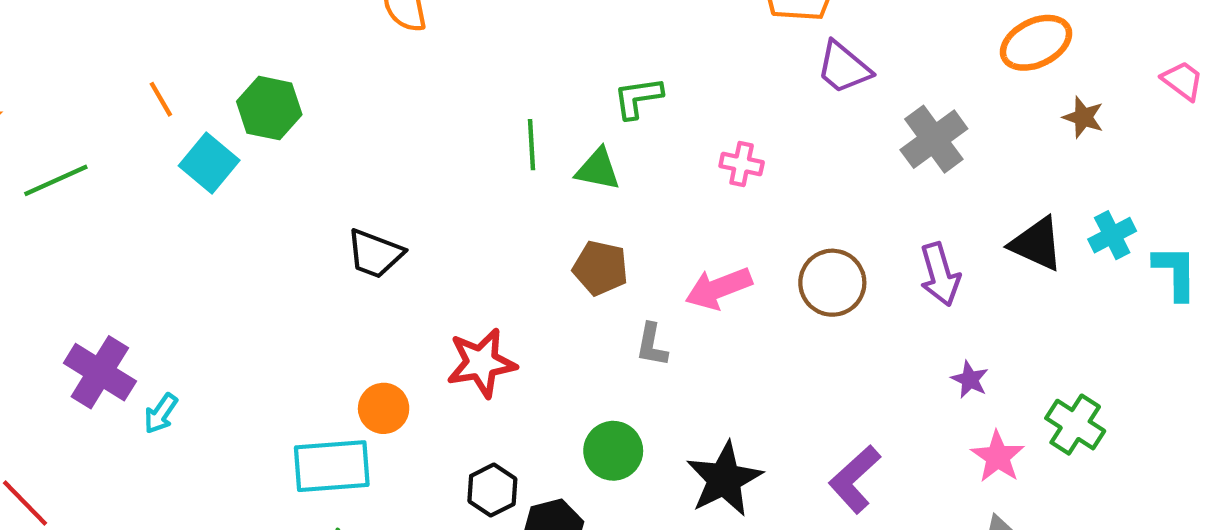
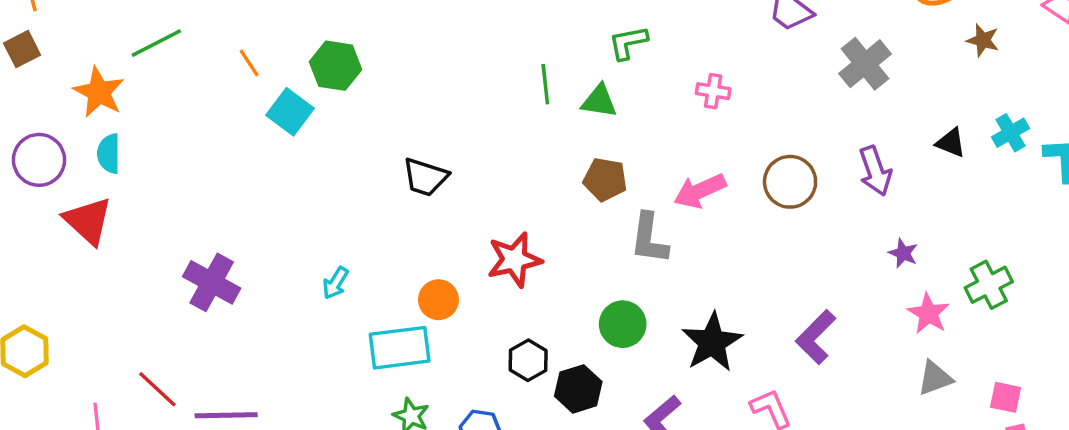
green line: (56, 180) -> (156, 43), moved
black triangle: (1037, 244) -> (951, 143), size x0.7
gray L-shape: (652, 345) -> (649, 238), size x1.5
cyan arrow: (161, 414) -> (335, 283), moved
green cross: (1075, 425) -> (989, 285), turned 33

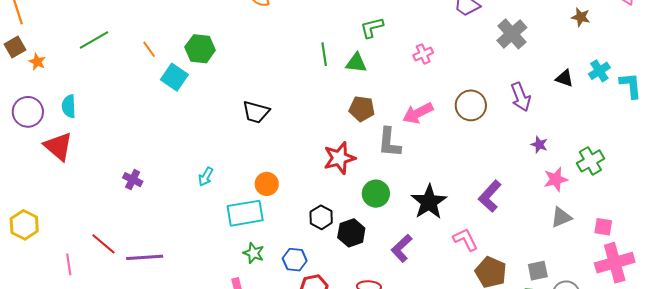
pink cross: (713, 91) -> (423, 54), turned -30
orange star: (99, 92) -> (37, 62), moved, size x0.6
red star: (514, 260) -> (339, 158), moved
purple cross: (212, 282) -> (133, 180), size x0.6
pink star: (928, 313) -> (556, 179), turned 30

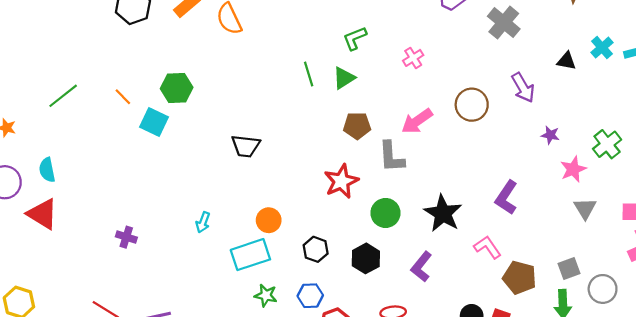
green triangle: (356, 63) -> (344, 78), turned -30
black hexagon: (321, 217) -> (316, 249), moved
gray triangle: (561, 217) -> (585, 208), turned -30

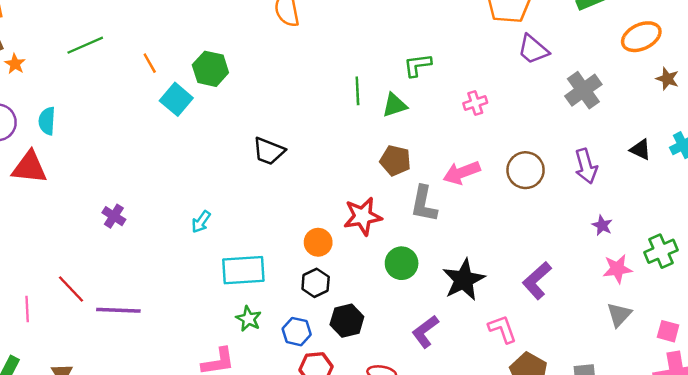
red triangle: (42, 214) -> (29, 167), turned -40
orange circle: (269, 220) -> (318, 242), moved
black hexagon: (366, 258) -> (347, 321), moved

